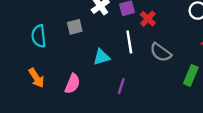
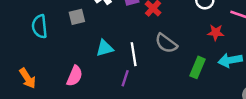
white line: (129, 42) -> (134, 54), moved
orange arrow: (36, 78) -> (28, 78), moved

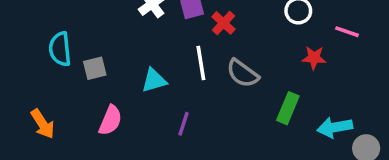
gray square: (77, 17) -> (95, 68), moved
white line: (134, 54) -> (201, 63), moved
cyan arrow: (230, 60) -> (335, 127), moved

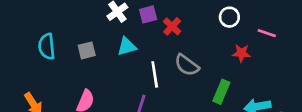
white line: (201, 63) -> (155, 74), moved
gray square: (95, 68) -> (87, 50), moved
cyan triangle: (154, 80) -> (127, 46), moved

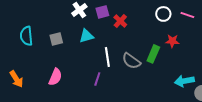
pink line: (267, 33) -> (187, 15), moved
gray semicircle: (187, 65) -> (131, 61), moved
green rectangle: (221, 92) -> (153, 54), moved

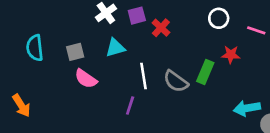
pink line: (187, 15) -> (256, 30), moved
pink semicircle: (55, 77) -> (86, 79), moved, turned 102

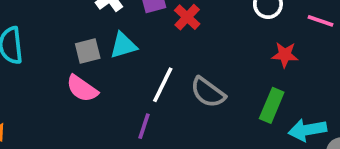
gray square: (75, 52) -> (88, 51), moved
green rectangle: (205, 72) -> (272, 105), moved
white line: (144, 76) -> (163, 85), turned 35

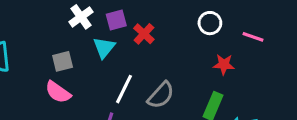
cyan triangle: (123, 45) -> (104, 48), moved, turned -35
gray semicircle: (208, 92) -> (161, 95), turned -84

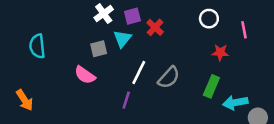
pink line: (253, 37) -> (244, 30), turned 60
gray square: (63, 61) -> (99, 49), moved

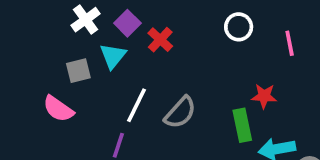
purple square: (132, 16) -> (127, 23), turned -30
red star: (220, 52) -> (264, 96), moved
green rectangle: (211, 86) -> (242, 125), turned -35

